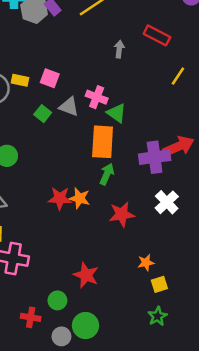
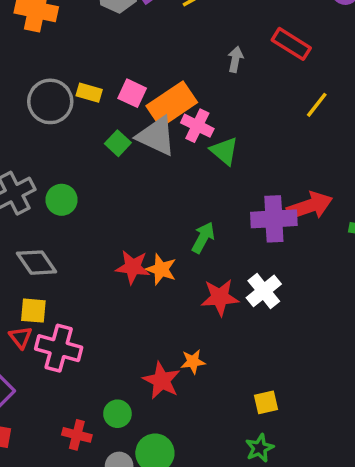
gray triangle: (69, 107) -> (156, 136), size x1.4
orange rectangle: (103, 142) -> (172, 104), moved, turned 48
white cross: (167, 202) -> (264, 291), moved
orange star: (146, 263) -> (193, 362), moved

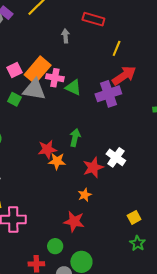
pink square: (132, 93) -> (15, 70), turned -35
red arrow: (310, 206) -> (124, 76), moved
purple cross: (274, 219) -> (108, 94), moved
red star: (133, 267) -> (47, 149), moved
orange star: (193, 362) -> (85, 195), moved

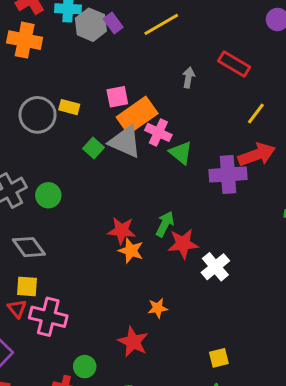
pink square: (15, 70) -> (117, 97), moved
red star: (93, 167) -> (183, 244), moved
green circle: (55, 246) -> (85, 367), moved

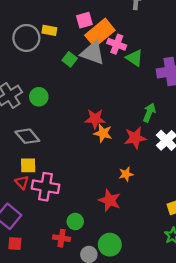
green arrow: (165, 224) -> (149, 113), moved
red star: (183, 244) -> (135, 138), moved

